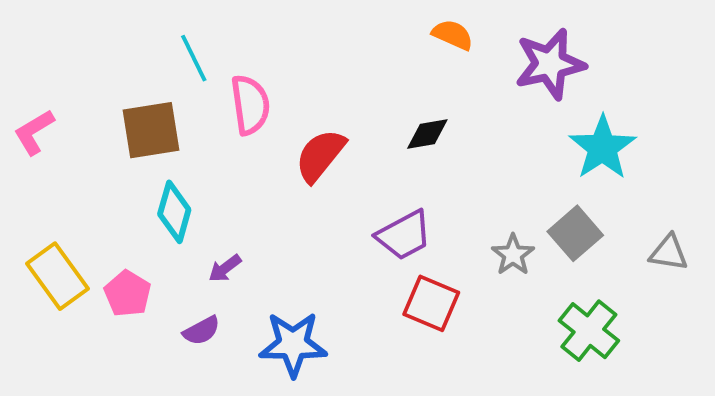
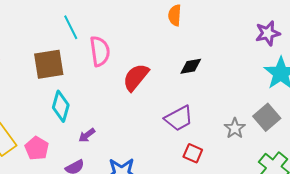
orange semicircle: (453, 35) -> (175, 15), moved, turned -110
purple star: (550, 64) -> (268, 33), moved, size x0.7
red square: (431, 303) -> (193, 153), size x0.7

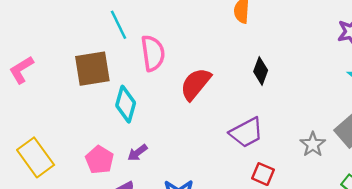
black diamond: (191, 66) -> (261, 71), turned -60
cyan diamond: (61, 106) -> (126, 104), moved
pink pentagon: (37, 148) -> (100, 160), moved

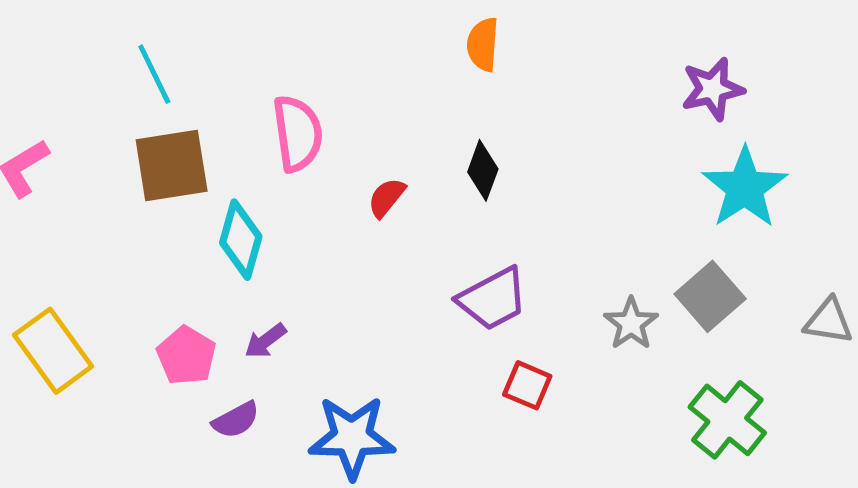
cyan line: (118, 25) -> (154, 74), moved
black diamond: (261, 71) -> (483, 170), moved
red semicircle: (195, 84) -> (386, 198), size x0.6

